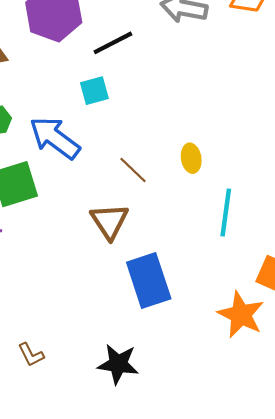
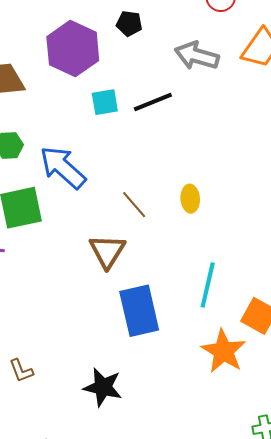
black line: (113, 43) -> (153, 102), moved
cyan square: (94, 91) -> (105, 102), moved
cyan line: (226, 213) -> (208, 285), moved

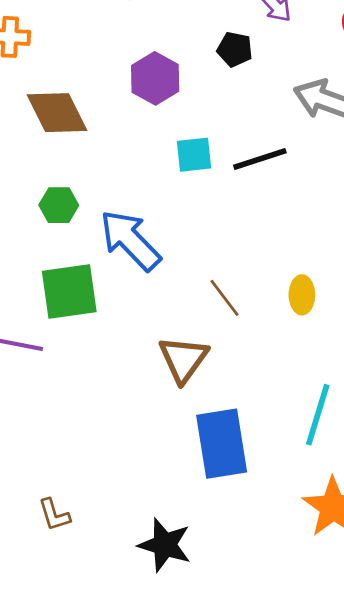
purple hexagon: (73, 49) -> (155, 78), size x0.7

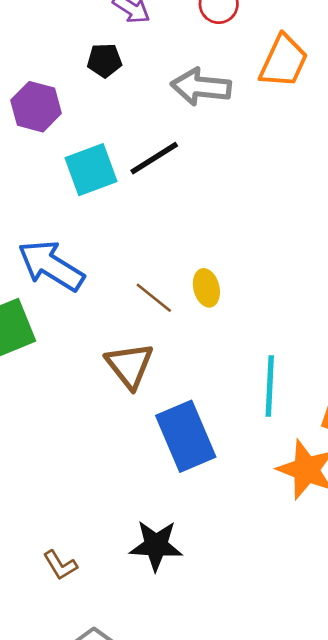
cyan square: (194, 155) -> (91, 170), size x1.4
yellow ellipse: (302, 295) -> (206, 288), moved
brown L-shape: (54, 515) -> (60, 565), moved

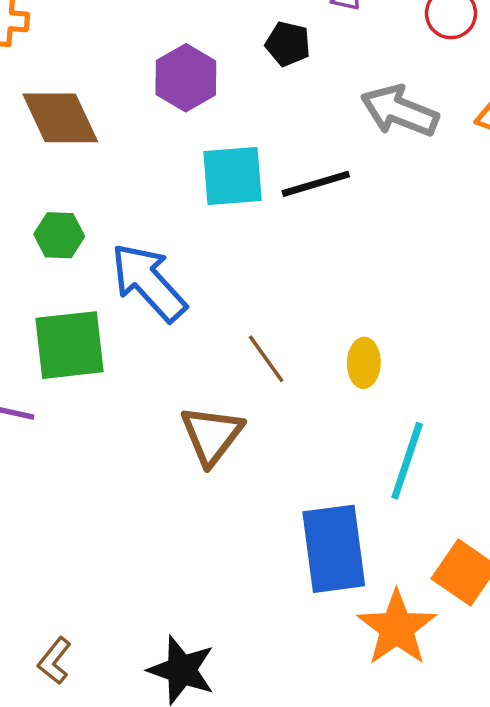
yellow ellipse: (206, 288) -> (364, 363), moved
cyan line: (270, 386) -> (407, 461), moved
blue rectangle: (186, 436) -> (334, 549), moved
brown L-shape: (60, 565) -> (55, 661), turned 54

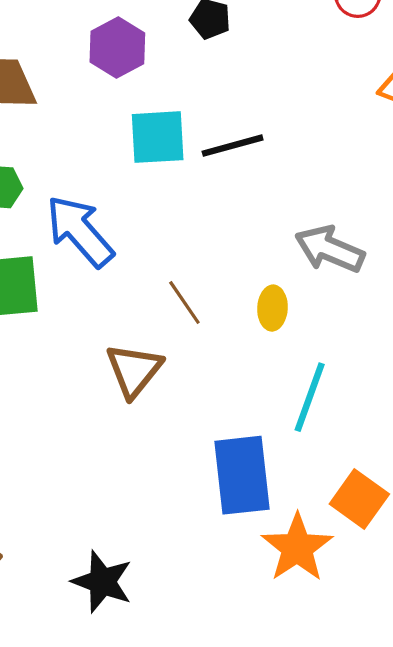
gray arrow: (400, 111) -> (330, 249), moved

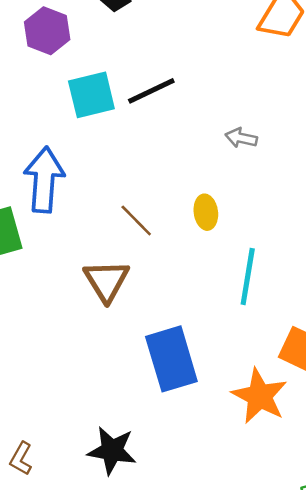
blue arrow: (80, 231) -> (44, 180), turned 56
gray arrow: (330, 249) -> (241, 138), moved, size x0.6
blue rectangle: (242, 475) -> (171, 359), moved

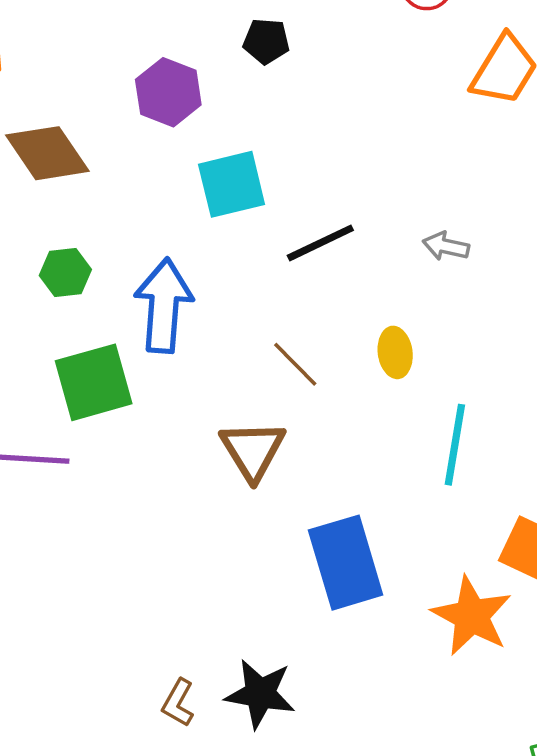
black line: (151, 91) -> (320, 243), moved
brown L-shape: (21, 459) -> (178, 703), moved

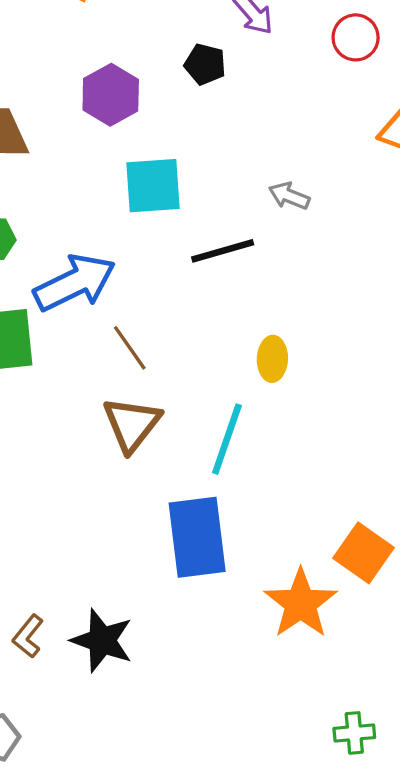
gray arrow: (446, 246) -> (289, 196), moved
blue arrow: (164, 306) -> (75, 283), turned 50
brown line: (295, 364) -> (130, 348), moved
cyan line: (455, 445) -> (227, 439), moved

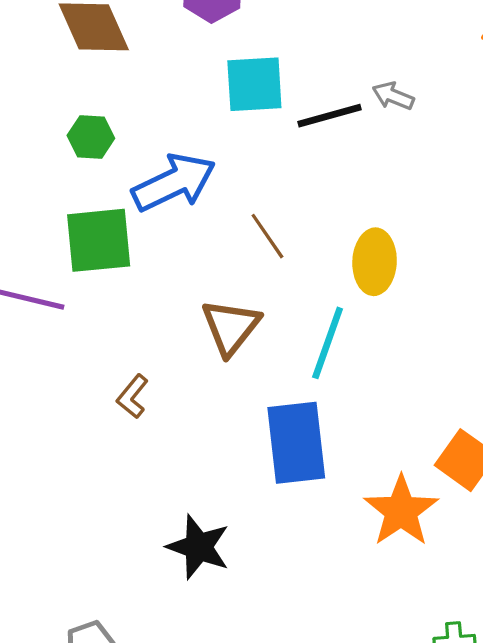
black line: (223, 251) -> (329, 116), moved
brown line: (130, 348) -> (267, 236), moved
yellow ellipse: (272, 359) -> (375, 262), size x1.4
brown L-shape: (28, 636) -> (133, 396), moved

